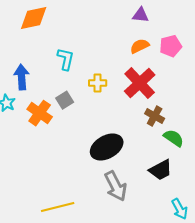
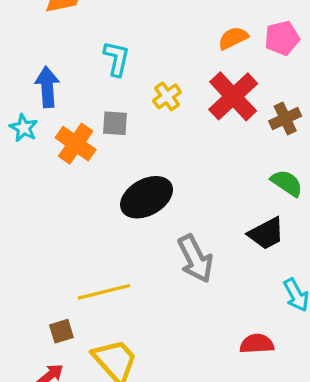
yellow cross: (98, 83) -> (167, 96), turned -36
gray square: (65, 100) -> (115, 123), turned 36
brown cross: (155, 116) -> (285, 118), moved, turned 36
black ellipse: (107, 147) -> (147, 197), moved

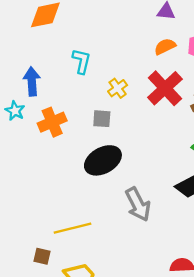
gray square: (115, 123) -> (102, 119), moved
orange cross: (76, 144) -> (52, 122), turned 32
brown square: (61, 331) -> (42, 256), turned 30

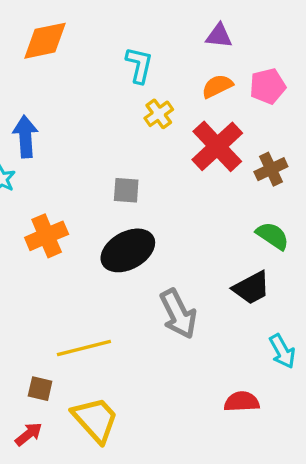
cyan L-shape: (81, 61) -> (139, 65), moved
yellow cross: (118, 88) -> (159, 114), moved
orange cross: (52, 122) -> (47, 236), moved

